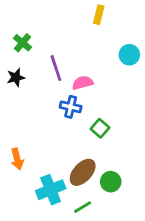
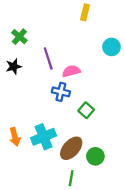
cyan cross: (51, 190) -> (44, 137), moved
green line: (83, 207) -> (71, 178), turned -49

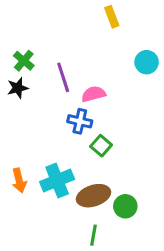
yellow rectangle: (85, 12) -> (112, 17), turned -35
green cross: (19, 37) -> (24, 61), moved
green square: (86, 110) -> (101, 146), moved
brown ellipse: (71, 148) -> (93, 196), turned 30

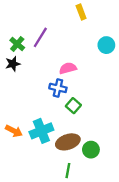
purple line: (63, 77) -> (40, 37), moved, turned 50
orange arrow: (19, 180) -> (14, 131), turned -49

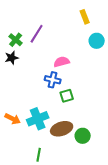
yellow rectangle: (81, 12) -> (85, 17), moved
green square: (73, 106) -> (67, 96), turned 32
green line: (68, 171) -> (39, 155), moved

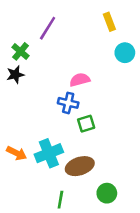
purple line: (37, 34) -> (48, 28), moved
green circle: (83, 136) -> (107, 193), moved
green line: (39, 155) -> (60, 200), moved

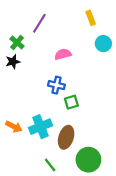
pink semicircle: (80, 80) -> (63, 54), moved
brown ellipse: (80, 166) -> (66, 137), turned -55
green circle: (107, 193) -> (88, 160), size x1.5
green line: (60, 200) -> (50, 165), turned -48

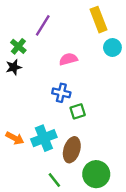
yellow rectangle: (91, 18) -> (99, 20), size x1.5

